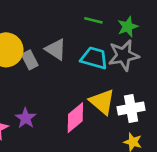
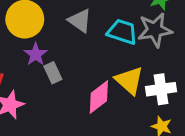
gray rectangle: (30, 60) -> (53, 73), moved
purple star: (26, 118) -> (36, 54), moved

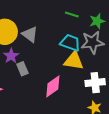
gray triangle: (80, 21) -> (30, 34), moved
yellow triangle: (129, 80) -> (74, 61), moved, turned -35

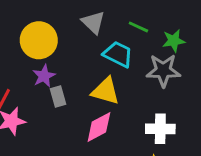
gray triangle: (30, 34) -> (93, 22), moved
cyan trapezoid: (70, 43) -> (118, 54), moved
yellow triangle: (74, 61) -> (105, 91), moved

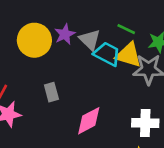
gray triangle: (93, 22) -> (90, 40), moved
purple star: (44, 76) -> (65, 34), moved
yellow triangle: (105, 91) -> (129, 55), moved

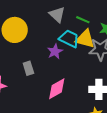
purple star: (65, 34) -> (55, 51), moved
gray triangle: (90, 40) -> (57, 15), moved

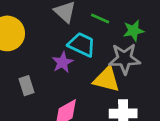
yellow triangle: (85, 39) -> (107, 79), moved

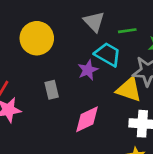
green line: (100, 19) -> (127, 31), turned -36

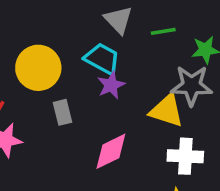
yellow circle: (37, 38) -> (38, 68), moved
cyan trapezoid: (108, 54) -> (102, 59), moved

